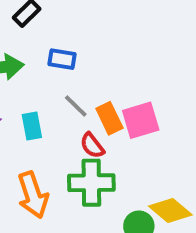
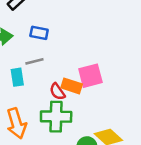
gray line: (76, 106) -> (34, 61), moved, turned -60
orange rectangle: (109, 118) -> (72, 86), moved, turned -48

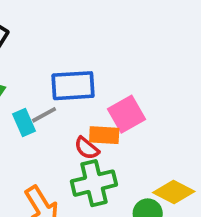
blue rectangle: (39, 33) -> (73, 86), moved, size x1.6
cyan rectangle: (17, 77) -> (24, 122), moved

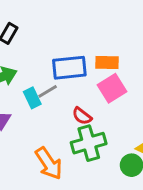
orange rectangle: (104, 135) -> (107, 62), moved

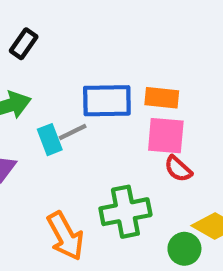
pink square: (112, 88) -> (166, 136), turned 32
red semicircle: (82, 116) -> (178, 169), moved

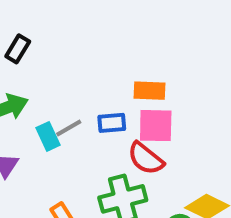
blue rectangle: (107, 101) -> (112, 123), moved, size x0.6
red semicircle: (178, 169) -> (146, 158), moved, size x1.4

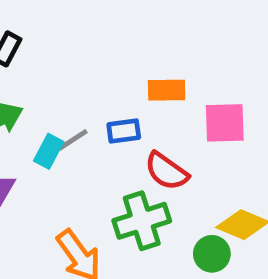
pink square: (156, 126) -> (225, 123), moved
cyan rectangle: (48, 136) -> (49, 151), turned 56

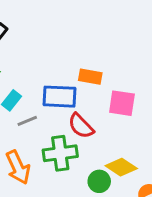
blue rectangle: (124, 131) -> (60, 97), size x1.6
gray line: (73, 140) -> (27, 121), moved

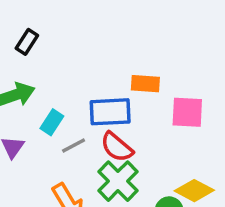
red semicircle: (81, 126) -> (117, 147), moved
green cross: (60, 153) -> (118, 181), turned -32

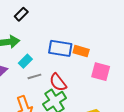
blue rectangle: (110, 112) -> (60, 48), moved

